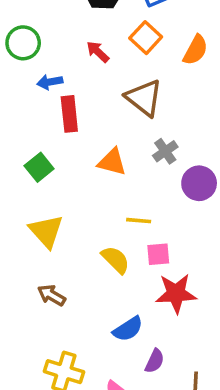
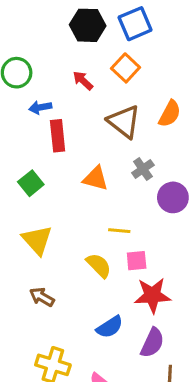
orange semicircle: (195, 50) -> (170, 114), moved
purple semicircle: (155, 361) -> (152, 343), moved, size x1.4

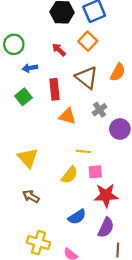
red rectangle: (58, 136) -> (55, 89), moved
green square: (31, 183) -> (23, 97), moved
yellow semicircle: (99, 265) -> (70, 175), turned 84

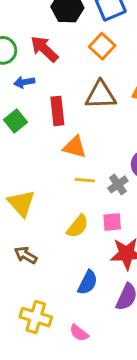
red arrow: (59, 50) -> (44, 49), moved, size x1.5
brown triangle: (87, 78) -> (101, 95), turned -40
gray cross: (100, 110) -> (118, 184), moved
yellow line: (83, 151) -> (85, 180), moved
blue semicircle: (77, 217) -> (88, 282), turned -30

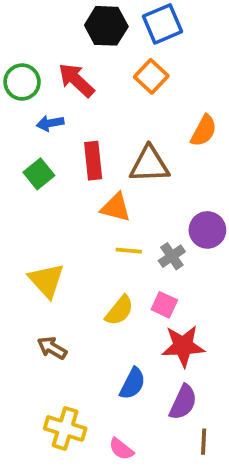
brown triangle: (101, 95) -> (149, 164), moved
pink square: (112, 222) -> (164, 305), turned 30

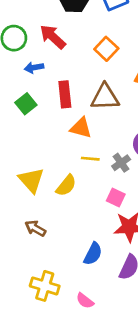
orange square: (151, 76) -> (106, 49), moved
yellow semicircle: (119, 310) -> (66, 185), moved

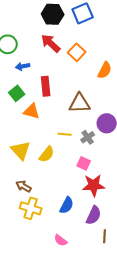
red arrow: (53, 37) -> (51, 43), moved
brown triangle: (105, 97) -> (80, 103), moved
orange triangle: (81, 128) -> (32, 111), moved
yellow cross: (45, 286) -> (31, 208), moved

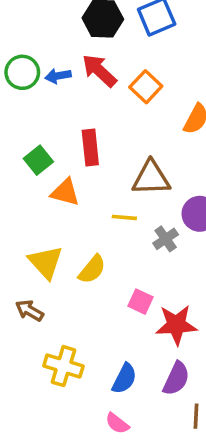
blue arrow: (23, 66) -> (58, 76), moved
yellow line: (65, 134) -> (124, 217), moved
pink square: (84, 163) -> (140, 302), moved
brown arrow: (24, 186) -> (29, 311), moved
blue semicircle: (67, 205) -> (124, 379), moved

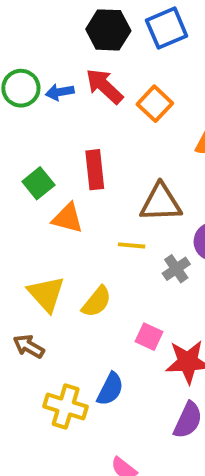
blue semicircle: (124, 379) -> (110, 389), moved

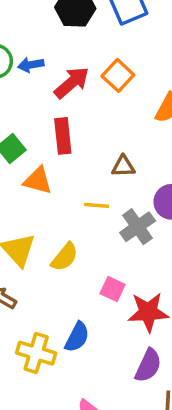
red arrow: (104, 86) -> (72, 83), moved, turned 96
brown triangle: (161, 203) -> (123, 166), size x0.6
gray cross: (176, 269) -> (138, 227), size x1.4

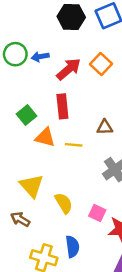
yellow line: (97, 205) -> (74, 145), moved
yellow semicircle: (65, 257) -> (64, 203), moved, turned -70
blue semicircle: (77, 337) -> (72, 247), turned -35

